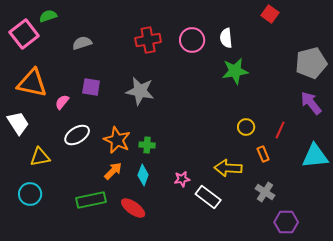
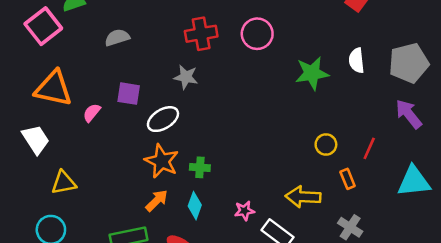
white semicircle: (226, 38) -> (356, 60), moved
gray star: (140, 91) -> (186, 77), moved, size x0.7
white ellipse: (77, 135) -> (163, 119), moved

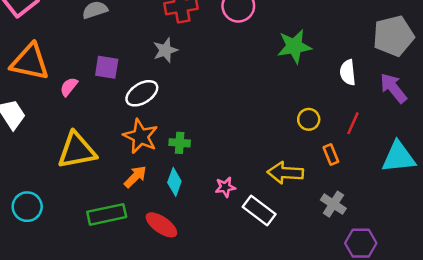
white semicircle: (356, 60) -> (348, 72), moved
gray star: (186, 77) -> (165, 50), turned -30
yellow triangle: (64, 183) -> (77, 151), moved, size x1.5

